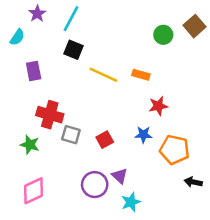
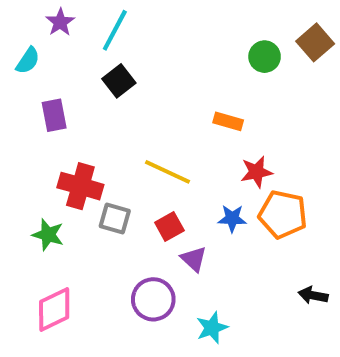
black square: (73, 50) -> (119, 81), turned 30
yellow line: (103, 75) -> (167, 172), moved
orange pentagon: (175, 150) -> (283, 214), moved
purple triangle: (120, 176) -> (194, 259), moved

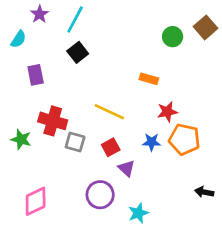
green star: (48, 235) -> (21, 139), moved

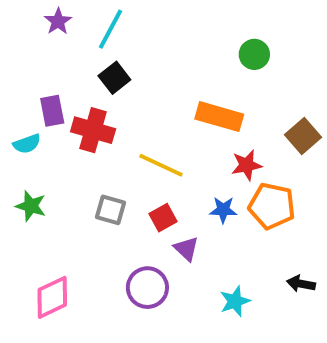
brown square: (205, 27) -> (303, 136), moved
cyan semicircle: (18, 39) -> (27, 144), moved, turned 36
orange rectangle: (149, 79) -> (219, 117), size x1.6
red cross: (53, 121) -> (93, 130), moved
cyan star: (138, 213) -> (235, 301), moved

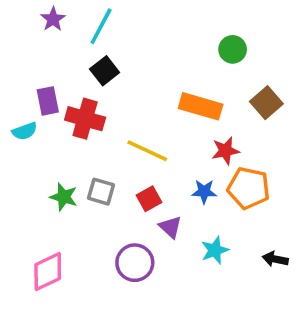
brown square: (303, 136) -> (266, 103), moved
green star: (31, 206) -> (64, 197), moved
cyan star: (235, 301) -> (215, 250), moved

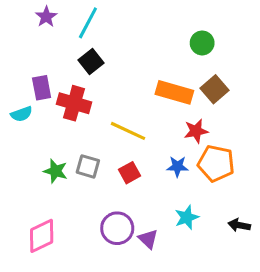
brown square: (266, 103) -> (214, 89), moved
purple triangle: (170, 227) -> (148, 239), moved

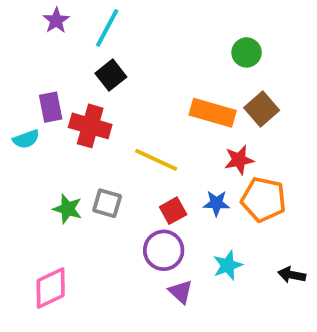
red square: (130, 173) -> (173, 211), moved
purple circle: (117, 228) -> (164, 250), moved

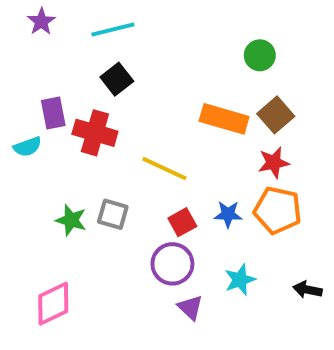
purple star: (56, 20) -> (41, 22), moved
cyan line: (107, 28) -> (113, 29), turned 48
red star: (239, 160) -> (274, 163), moved

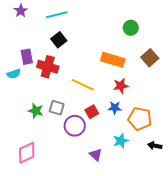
brown square: (276, 115) -> (150, 58), moved
red star: (274, 163) -> (121, 86), moved
orange pentagon: (278, 210) -> (140, 119), moved
purple circle: (172, 264) -> (75, 126), moved

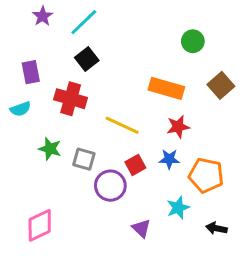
purple star: (21, 11) -> (43, 16), moved
cyan line: (57, 15) -> (84, 22), turned -30
purple rectangle: (27, 57) -> (31, 72), moved
green star: (36, 111) -> (50, 149), moved
black arrow: (155, 146) -> (216, 228), moved

